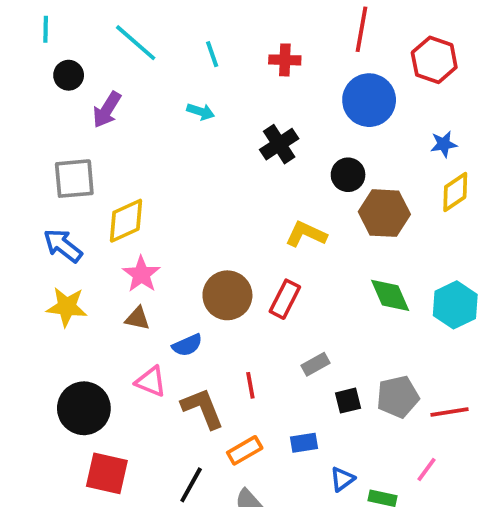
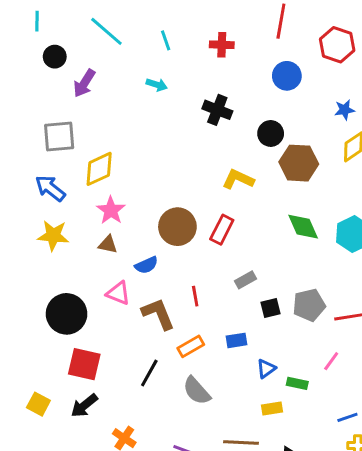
blue circle: (369, 100) -> (287, 76), size x0.7
black cross: (279, 144) -> (217, 110), turned -36

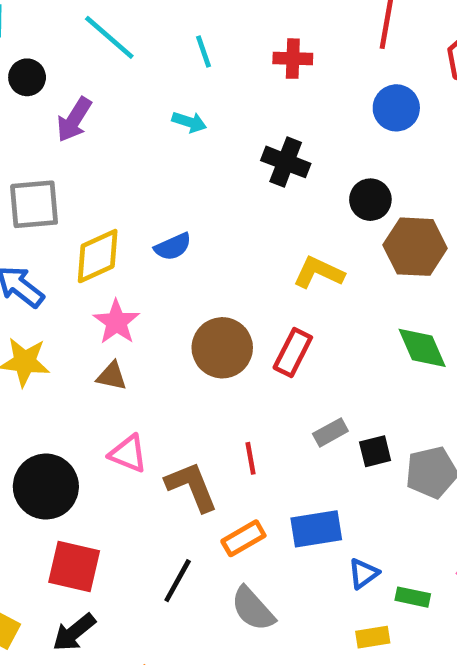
blue semicircle: (146, 265) -> (173, 247), moved
black square: (271, 308) -> (375, 451), moved
blue rectangle: (237, 340) -> (316, 529), size x1.5

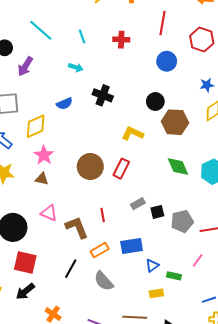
black cross: (286, 162) -> (103, 95), moved
blue semicircle: (173, 247) -> (64, 104), moved

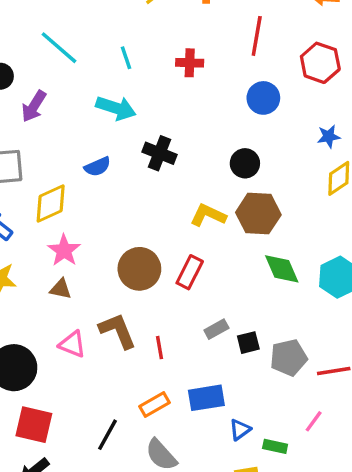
cyan arrow: (76, 67) -> (116, 108), size x1.6
brown hexagon: (175, 122) -> (258, 214), moved
brown L-shape: (77, 227) -> (118, 331), moved

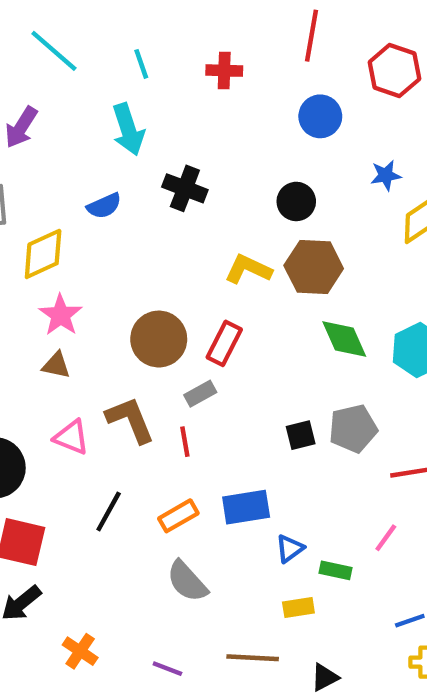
cyan arrow: (116, 108) -> (128, 129), turned 54
blue star: (329, 136) -> (386, 175), moved
gray rectangle: (216, 329) -> (200, 394), moved
gray pentagon: (288, 358) -> (353, 429), moved
black line: (108, 435) -> (109, 511), moved

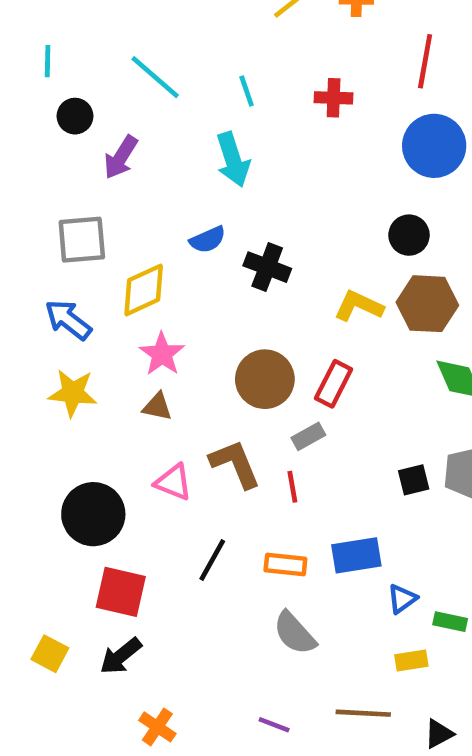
blue circle: (320, 116) -> (434, 146), size x1.4
black cross: (185, 188) -> (267, 267), moved
orange rectangle: (178, 516) -> (285, 565), turned 36
orange cross: (80, 651) -> (157, 727), moved

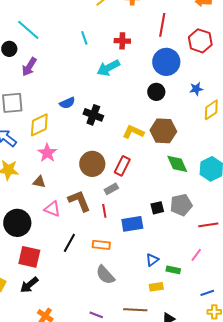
cyan line: (155, 77) -> (28, 30), moved
cyan arrow: (233, 160) -> (108, 68), moved, turned 80
black circle: (409, 235) -> (156, 92), moved
brown triangle: (157, 407) -> (39, 182), moved
blue rectangle: (356, 555) -> (132, 224), moved

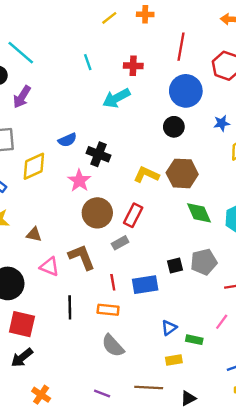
pink star: (47, 153) -> (79, 181), moved
red line: (104, 211) -> (113, 282), moved
black line: (69, 243) -> (70, 307), turned -30

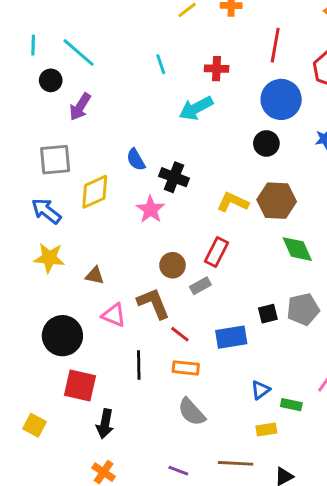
blue semicircle: (67, 140) -> (136, 160), turned 84
brown circle: (97, 213) -> (172, 265), moved, size x0.7
red line: (113, 282) -> (180, 334), moved, turned -42
black arrow: (22, 358) -> (105, 424), moved, turned -40

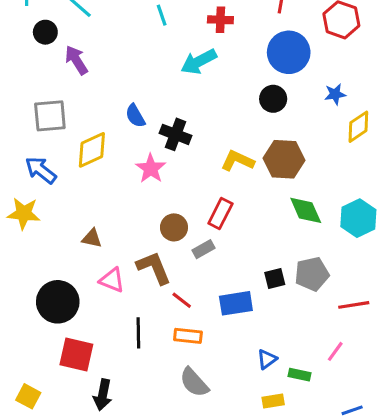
purple arrow: (80, 107) -> (76, 60), turned 116
yellow star: (49, 258) -> (24, 213), moved

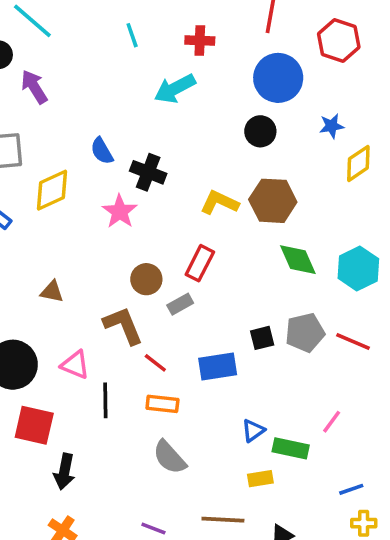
pink triangle: (112, 280) -> (75, 365), moved
red line: (354, 305) -> (353, 342), moved, turned 32
green rectangle: (299, 375) -> (291, 448), size x1.4

